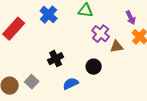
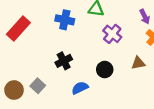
blue cross: (49, 15) -> (65, 20), moved, turned -30
brown triangle: (117, 47) -> (138, 63), moved

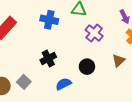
brown triangle: (138, 63) -> (119, 61), turned -32

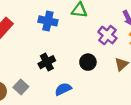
purple cross: (94, 33) -> (107, 35), moved
black circle: (87, 67) -> (88, 62), moved

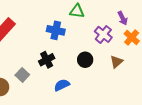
blue cross: (48, 21) -> (56, 30), moved
gray square: (21, 87) -> (22, 75), moved

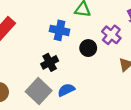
black circle: (85, 60) -> (88, 48), moved
gray square: (22, 75) -> (39, 91), moved, size x1.6

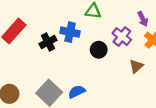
black cross: (50, 62) -> (48, 42), moved

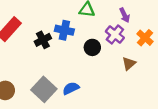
purple arrow: (143, 19) -> (125, 15), moved

